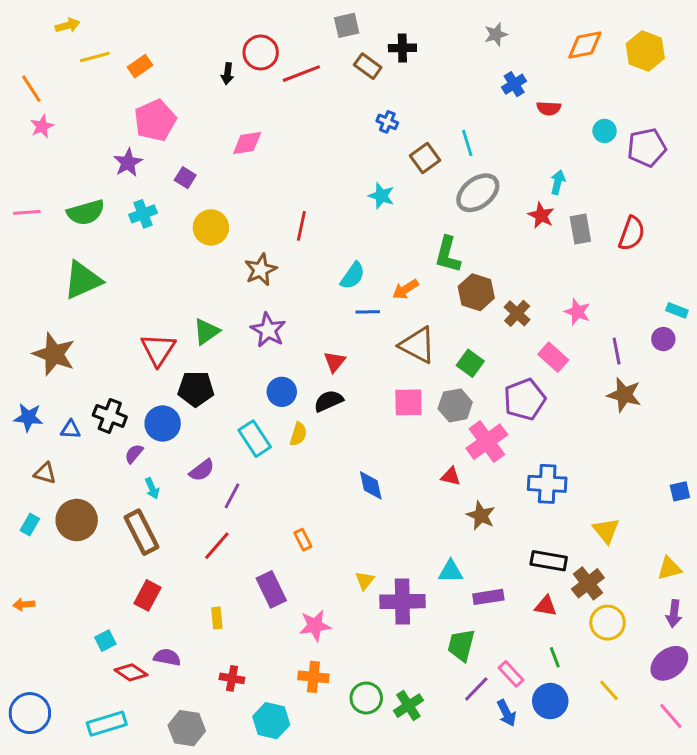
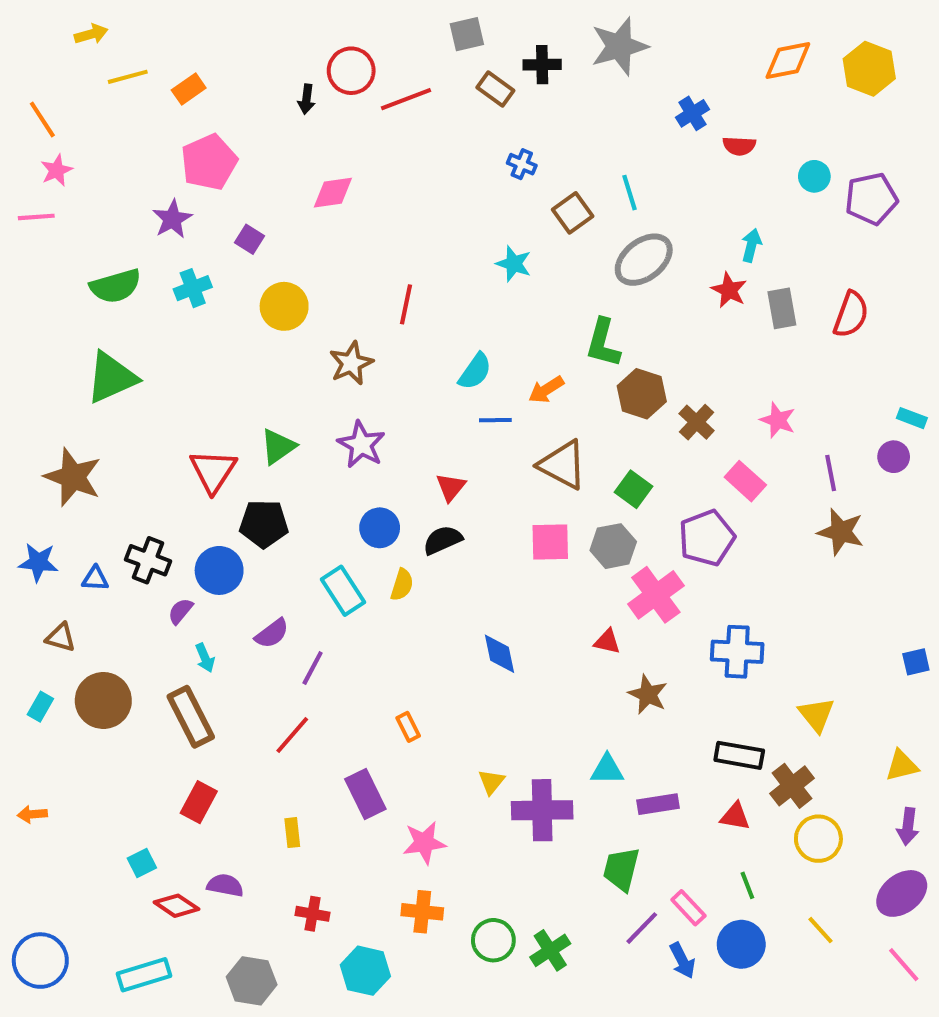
gray star: (496, 34) -> (619, 46), moved, size x1.8
pink line: (27, 212) -> (36, 217), moved

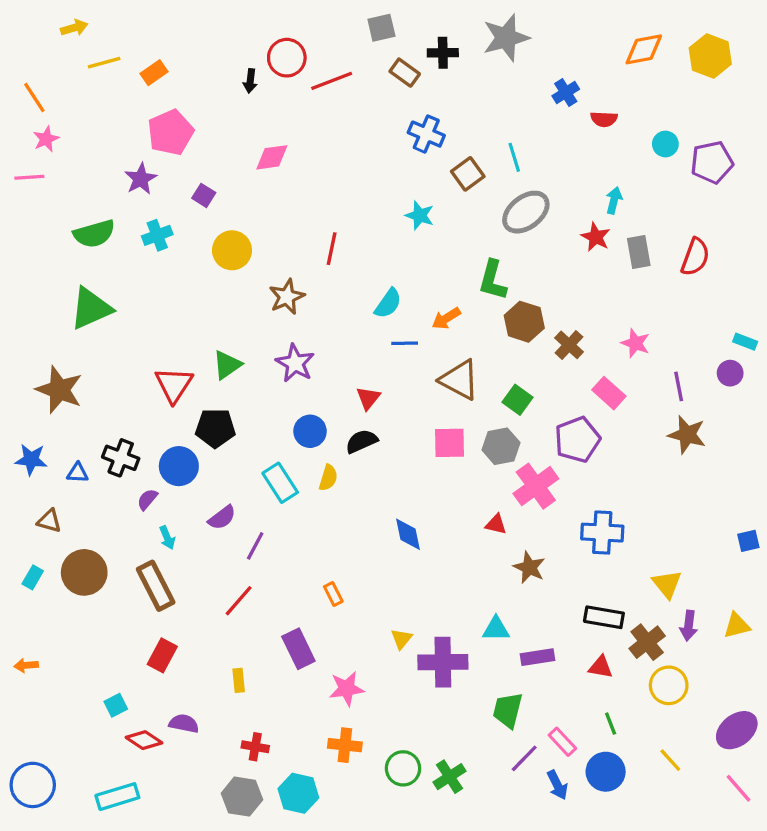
blue cross: (522, 164) -> (426, 134), size x1.5
purple arrow: (908, 826) -> (689, 626), moved
gray hexagon: (252, 981) -> (242, 797), moved

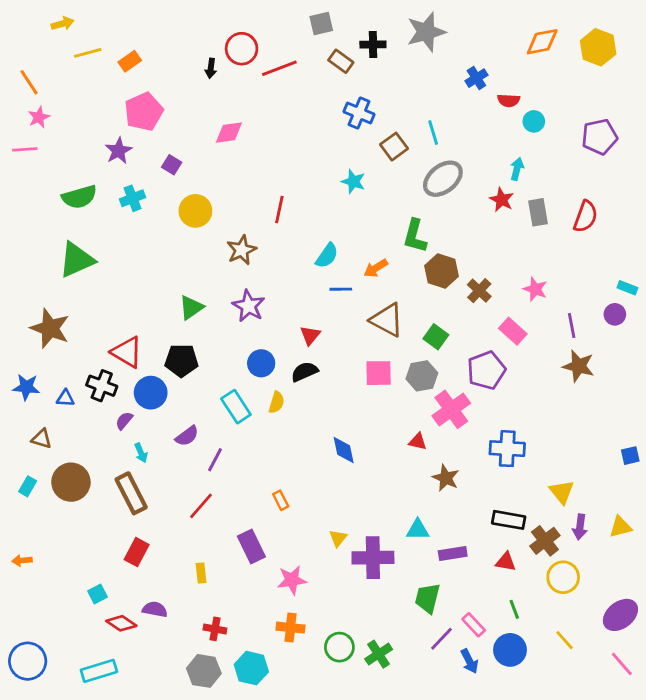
cyan circle: (665, 144) -> (534, 121), moved
red triangle: (174, 385) -> (127, 352), moved, turned -32

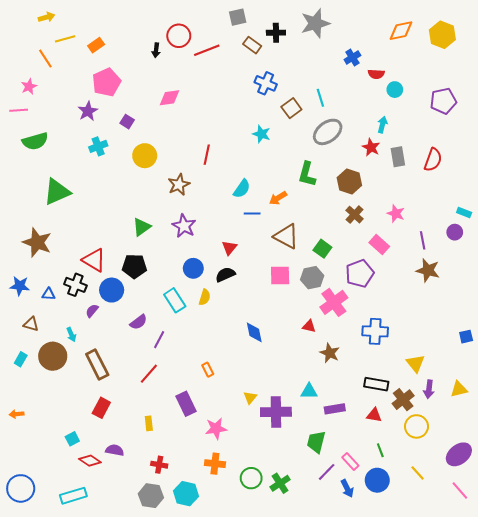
orange line: (29, 82) -> (45, 59), moved
green semicircle: (79, 197) -> (35, 141), moved
brown hexagon: (441, 271) -> (349, 182), moved
cyan arrow: (141, 453) -> (71, 334), moved

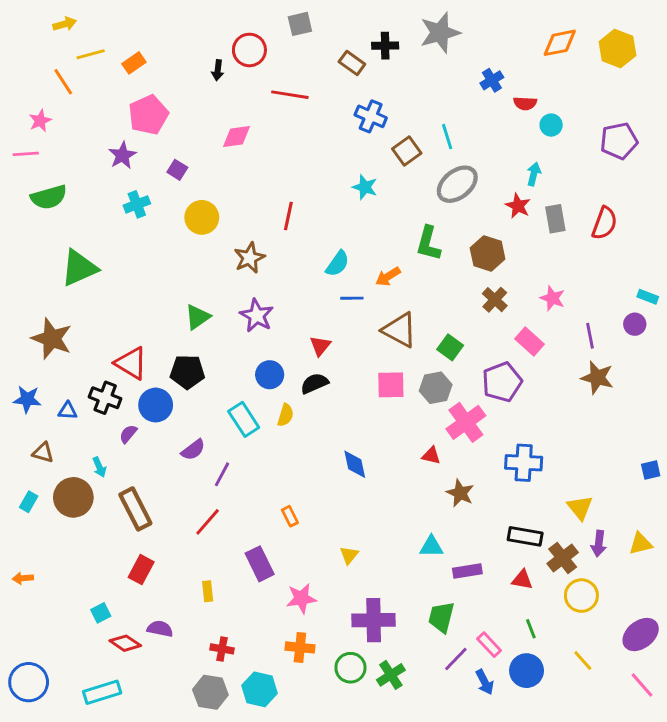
gray square: (238, 17) -> (300, 24), moved
red line: (207, 50) -> (290, 95), moved, turned 30
purple cross: (276, 412) -> (374, 620), moved

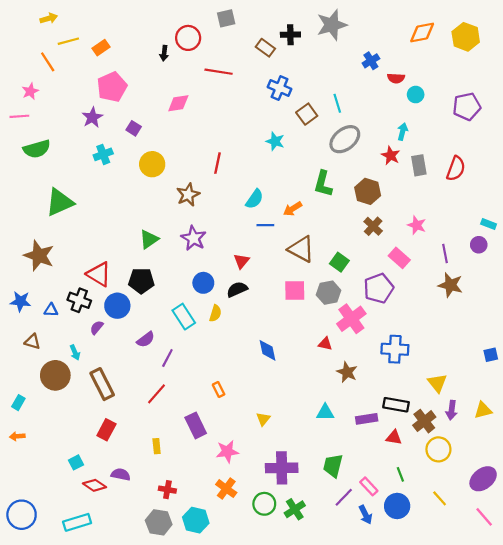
cyan rectangle: (29, 502) -> (18, 403), moved
purple rectangle: (467, 571) -> (367, 419), moved
orange cross: (300, 647) -> (226, 489), turned 30

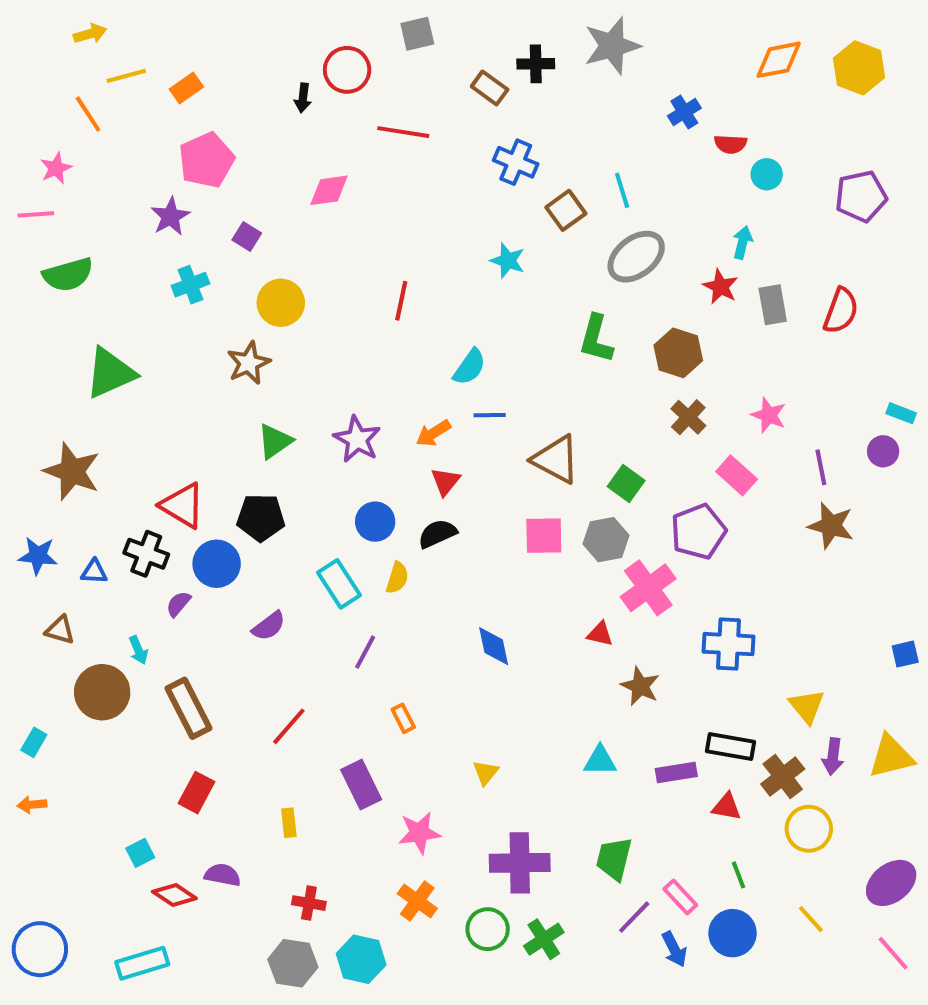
brown star: (188, 195) -> (249, 363), moved
orange arrow: (293, 209) -> (433, 433), moved
purple line: (167, 358) -> (365, 652), moved
yellow triangle: (483, 410) -> (891, 756), size x1.4

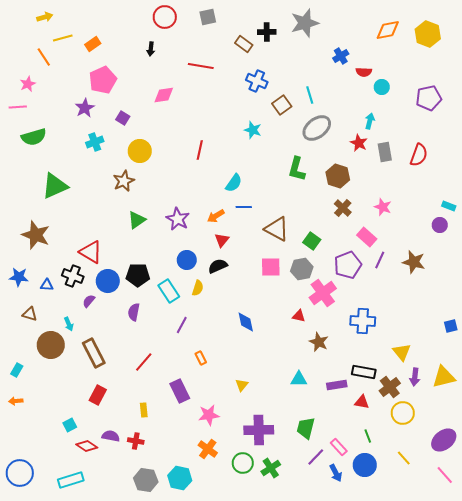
red circle: (347, 70) -> (165, 17), moved
purple line: (821, 467) -> (380, 260), moved, turned 36
black pentagon: (261, 518) -> (138, 275), moved
purple semicircle: (269, 626) -> (134, 312), turned 138
red cross: (309, 903) -> (136, 441), moved

